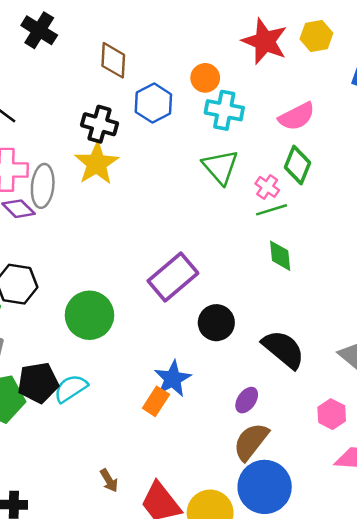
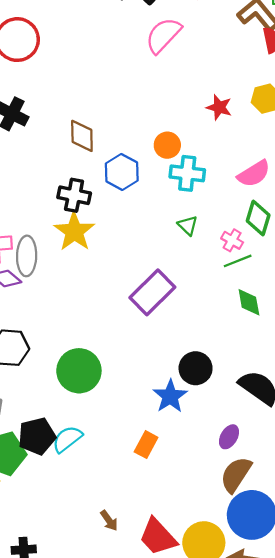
red star: (265, 41) -> (219, 107), size x0.6
green triangle: (220, 167) -> (188, 225), size x0.6
purple rectangle: (173, 277) -> (152, 292), moved
blue star: (173, 379) -> (170, 396), moved

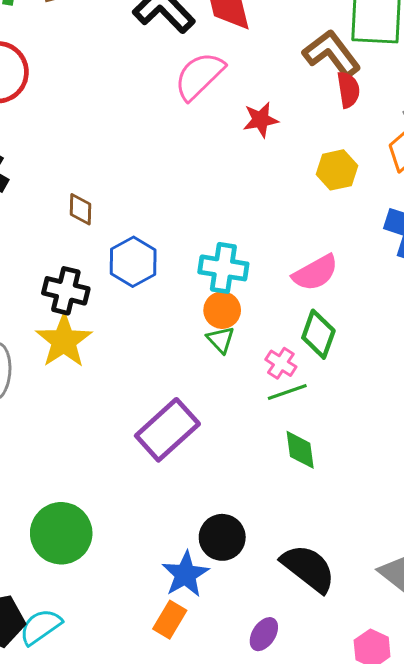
red star: (219, 107) -> (261, 120), moved, turned -30
brown diamond: (82, 136) -> (81, 209), size x0.7
orange circle: (167, 145) -> (222, 310), moved
orange rectangle: (146, 445) -> (170, 620), moved

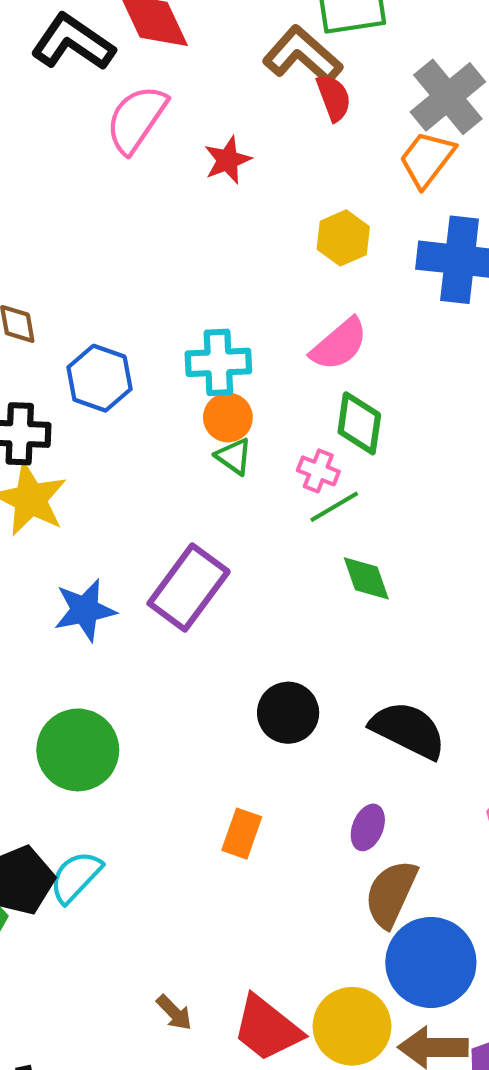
yellow hexagon: (337, 170) -> (343, 238), moved
blue star: (185, 574) -> (85, 610), moved, turned 30

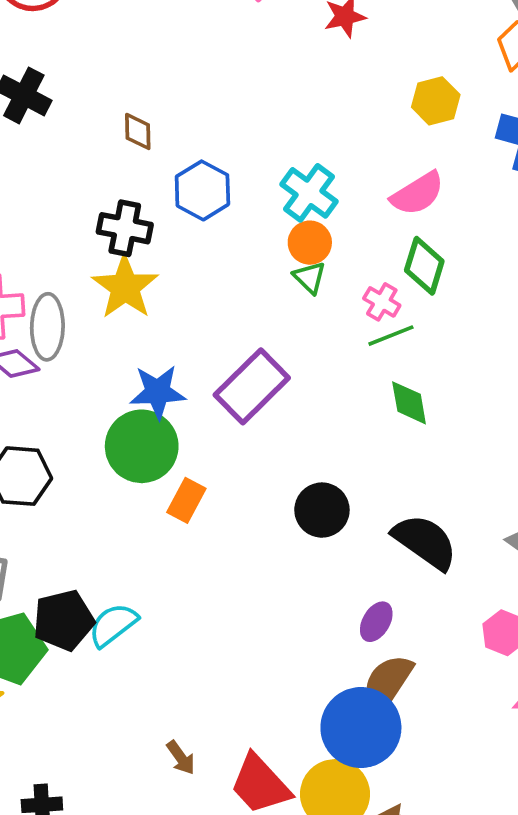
cyan cross: (218, 362) -> (309, 193), turned 30
green circle: (78, 750) -> (142, 446), moved
orange rectangle: (242, 834) -> (186, 500), moved
blue circle: (431, 962) -> (361, 728), moved

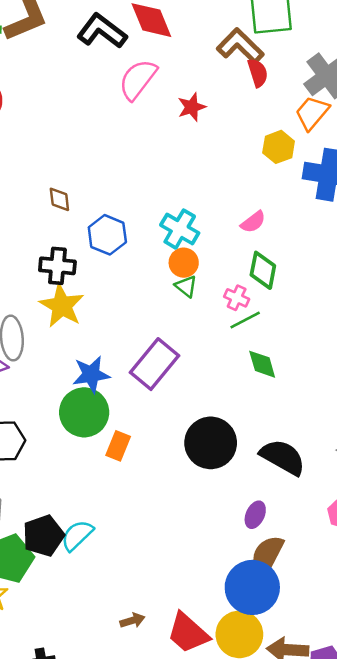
yellow hexagon: (436, 101) -> (279, 147), moved
pink semicircle: (417, 194) -> (253, 222), size x0.7
black circle: (322, 510) -> (211, 443), size x1.4
brown arrow: (181, 758) -> (132, 620), turned -65

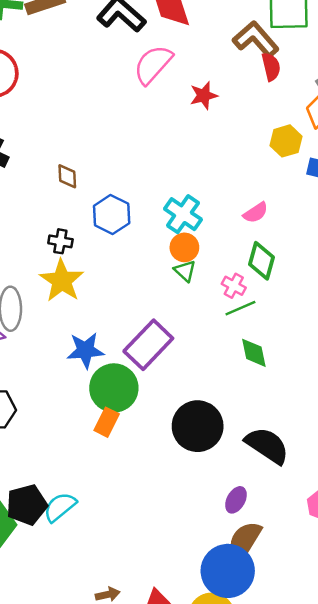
black cross: (57, 266) -> (60, 241), size x0.7
green circle: (84, 412) -> (114, 388), moved

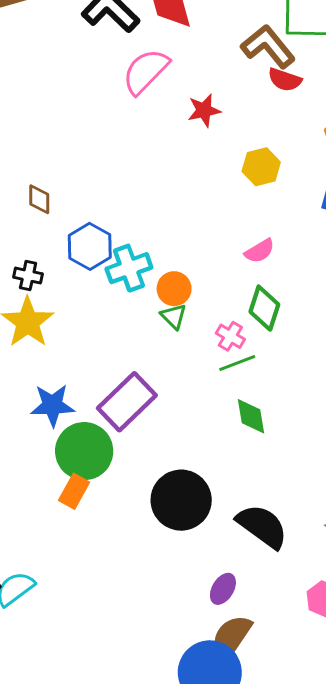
red semicircle: (271, 67) -> (285, 80), turned 120
yellow hexagon: (286, 141) -> (261, 167), moved
cyan cross: (183, 214) -> (129, 268), moved, turned 33

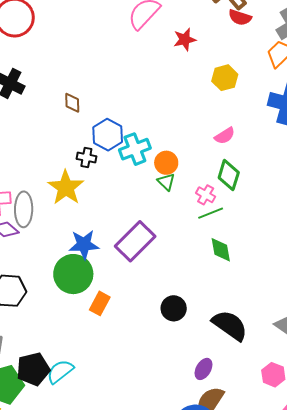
black cross: (28, 276) -> (86, 158), moved
green circle: (84, 451) -> (73, 274), moved
black circle: (181, 500) -> (174, 308), size x0.6

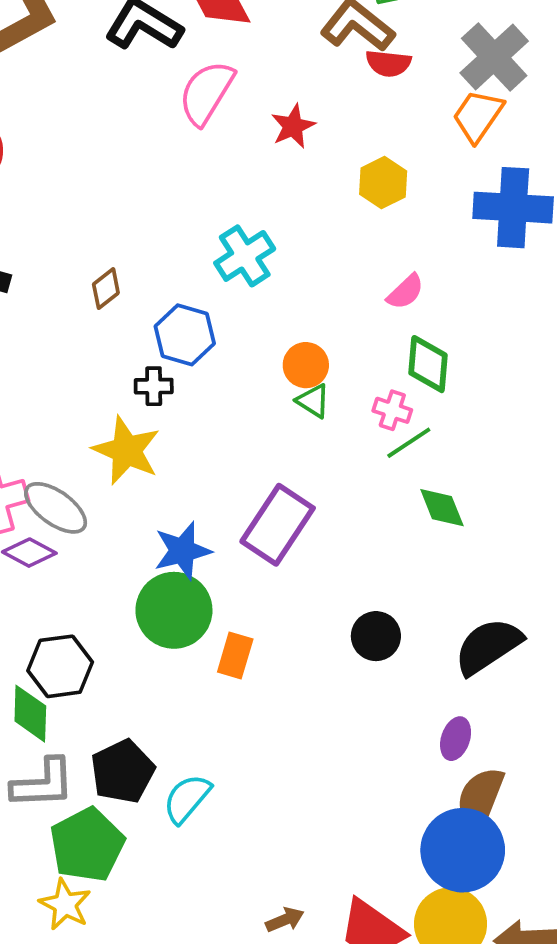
brown diamond: (72, 103) -> (106, 289), turned 65
cyan cross: (135, 149) -> (245, 256), moved
gray ellipse: (24, 209) -> (56, 508), turned -44
black semicircle: (230, 325) -> (488, 646), turned -57
black pentagon: (33, 369) -> (123, 771), moved

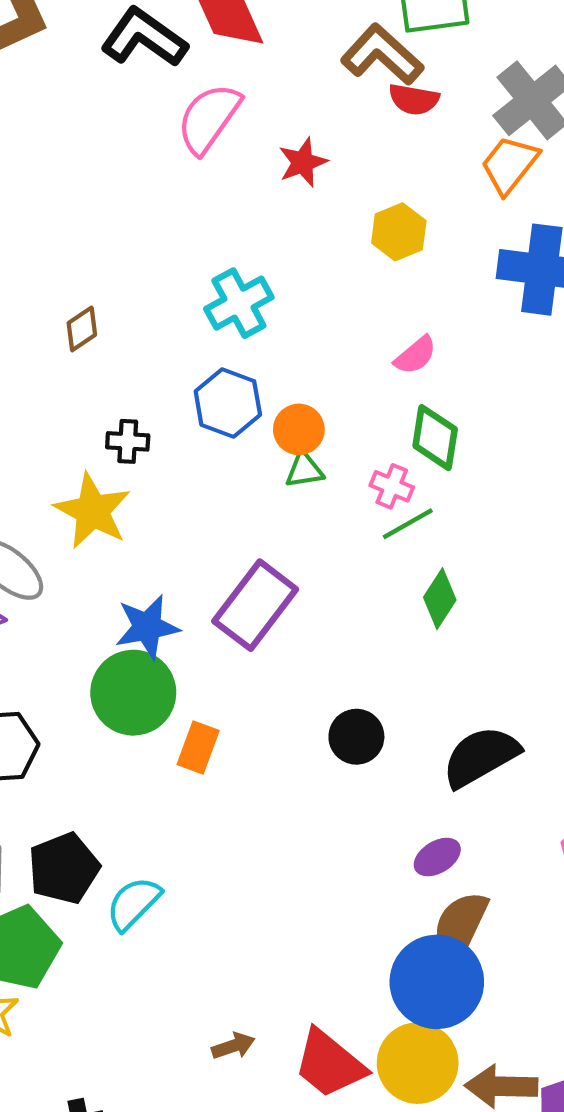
blue hexagon: (185, 335) -> (228, 403), moved
green triangle: (313, 401) -> (304, 470), turned -45
green diamond: (442, 508) -> (440, 599), turned 51
purple ellipse: (456, 739) -> (437, 857), turned 36

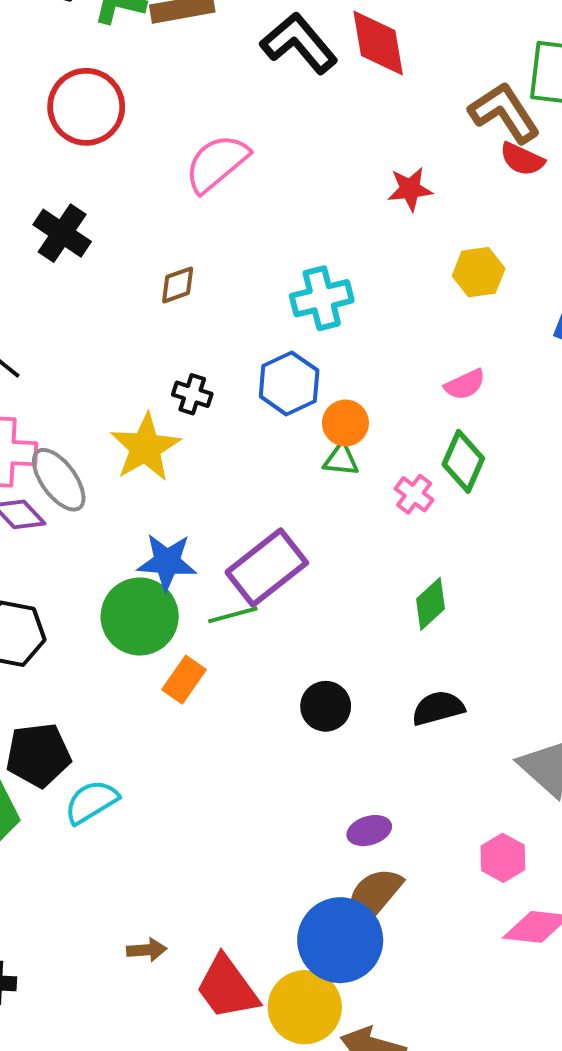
pink semicircle: (209, 118) -> (217, 163), moved
green line: (408, 524) -> (233, 615), moved
black semicircle: (481, 757) -> (438, 708), moved, size x0.7

